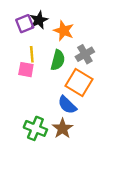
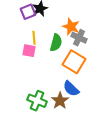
orange star: (64, 31) -> (71, 27), moved
gray cross: (85, 54) -> (79, 38), turned -35
blue semicircle: (67, 105) -> (71, 89), moved

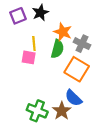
purple square: (28, 12) -> (18, 16), moved
orange star: (71, 27) -> (63, 32), moved

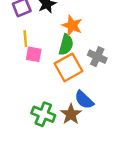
yellow line: (34, 44) -> (25, 39), moved
gray cross: (82, 44) -> (97, 57), moved
orange square: (77, 69) -> (68, 67), moved, turned 30

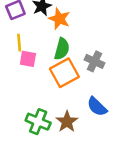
orange star: (72, 25) -> (59, 19), moved
blue semicircle: (84, 100) -> (97, 107), moved

